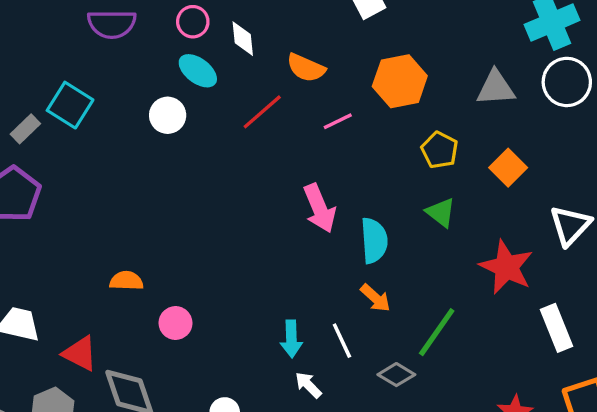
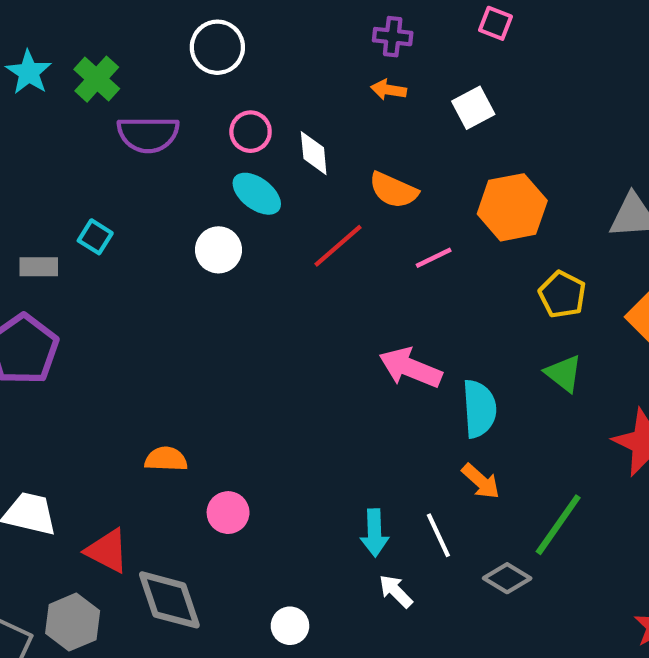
cyan square: (70, 105) -> (95, 237), size x0.6
gray rectangle: (25, 129) -> (39, 267), turned 44
pink arrow: (320, 208) -> (410, 368), turned 135

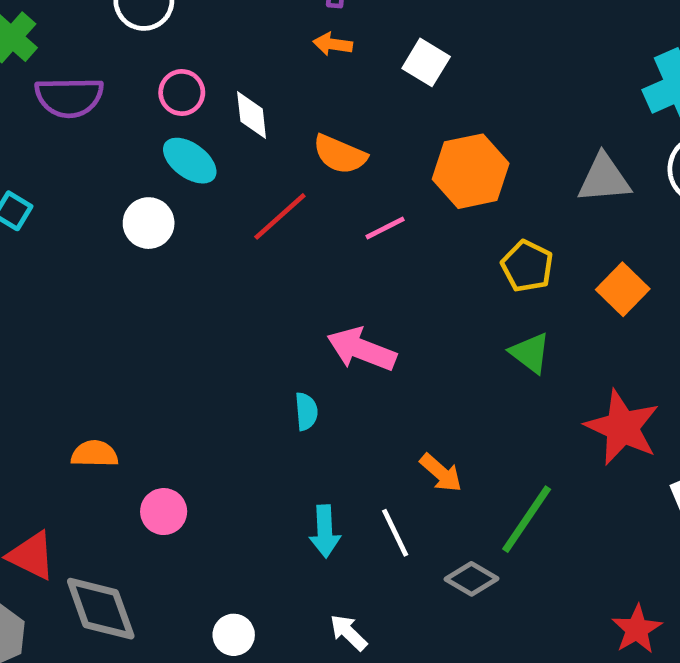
white square: (473, 108) -> (426, 62), turned -30
cyan semicircle: (479, 409) -> (306, 411), moved, size x0.6
white arrow: (396, 591) -> (349, 633), moved

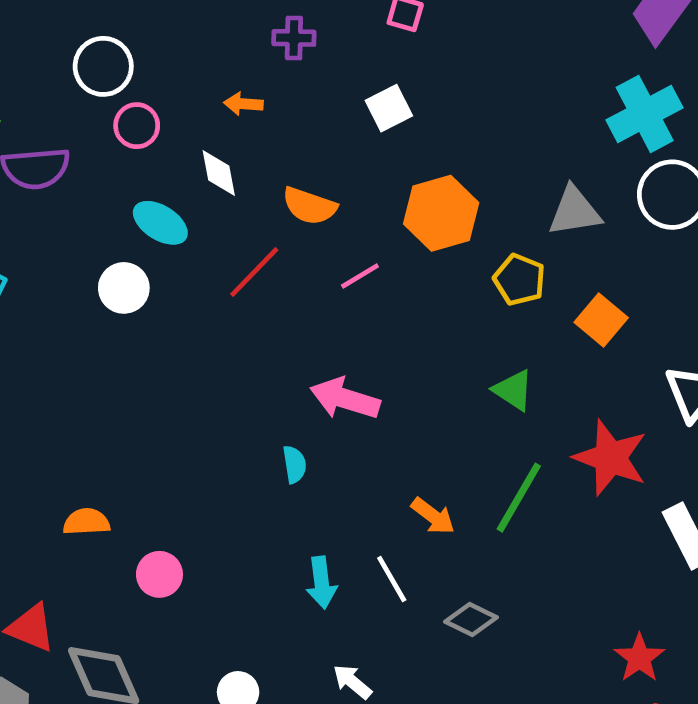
orange arrow: (333, 44) -> (243, 104), moved
white square: (426, 62) -> (389, 108), turned 36
pink circle: (182, 93) -> (137, 126), moved
yellow pentagon: (527, 266) -> (519, 280), moved
green line: (527, 519) -> (519, 498), moved

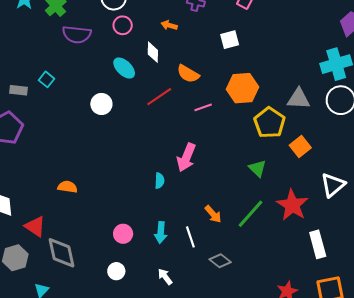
yellow pentagon: (519, 280) -> (270, 123), size x1.4
white circle: (124, 288) -> (101, 104), moved
pink arrow: (345, 399) -> (186, 157), turned -96
pink circle: (159, 574) -> (123, 234), moved

